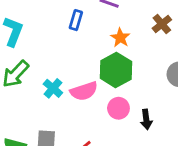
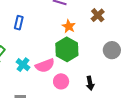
blue rectangle: (76, 20) -> (19, 23), moved
pink circle: (118, 108) -> (61, 81), moved

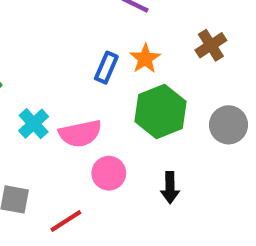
blue rectangle: (19, 23) -> (106, 68), moved
green hexagon: (67, 49) -> (161, 112), moved

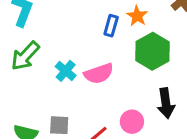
pink circle: (109, 173) -> (132, 122), moved
black arrow: (170, 188) -> (166, 103), size x1.4

